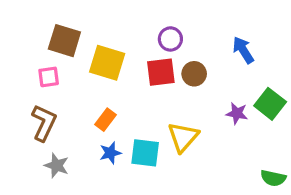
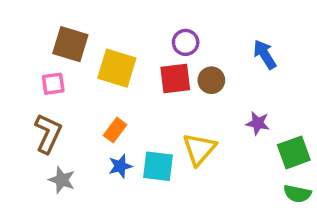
green square: (270, 104) -> (294, 152), moved, turned 32

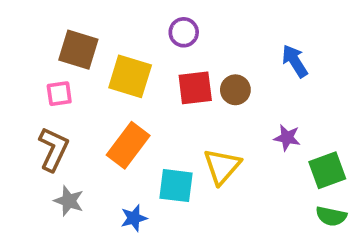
purple circle: (186, 42) -> (184, 32), moved
orange rectangle: (115, 130) -> (128, 145), size x1.6
blue star: (120, 166) -> (134, 218), moved

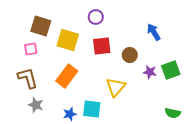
brown circle: (235, 90) -> (130, 55), moved
brown L-shape: (53, 149) -> (28, 78), turned -40
green square: (327, 170) -> (171, 70), moved
cyan square: (176, 186) -> (92, 109), moved

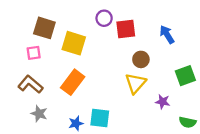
red square: (102, 46) -> (126, 29), moved
purple star: (150, 72) -> (163, 102), moved
brown L-shape: (28, 78) -> (30, 84), turned -35
yellow triangle: (116, 87) -> (136, 83), moved

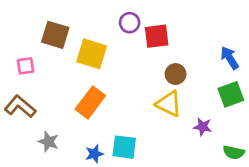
blue arrow: (167, 34) -> (230, 58), moved
pink square: (34, 53) -> (25, 66), moved
yellow triangle: (136, 83) -> (169, 104), turned -45
brown L-shape: (30, 84) -> (20, 106), moved

